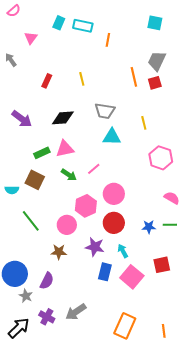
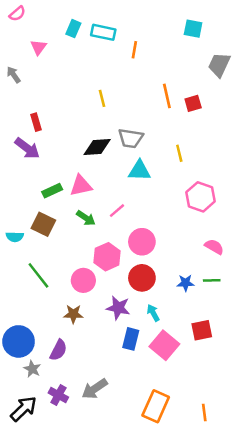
gray trapezoid: (157, 61) -> (219, 65), moved
red rectangle: (47, 81) -> (36, 122), moved, turned -40
black diamond: (63, 118) -> (97, 147), moved

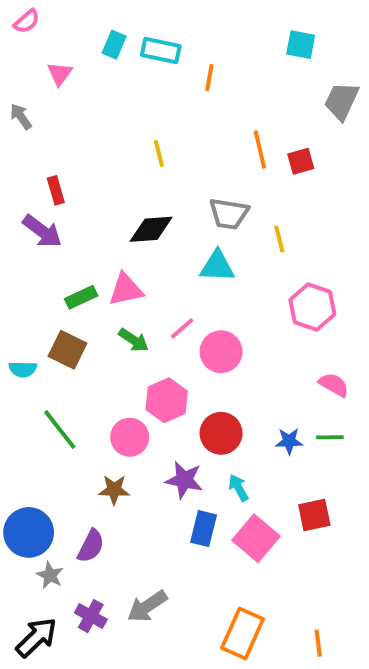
gray trapezoid: (131, 138) -> (229, 214), moved
pink circle: (142, 242) -> (221, 352), moved

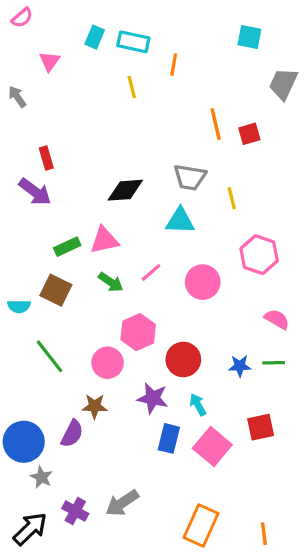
yellow line: (159, 153) -> (132, 87), moved
pink circle: (221, 352) -> (203, 282), moved
purple semicircle: (91, 546) -> (72, 434), moved

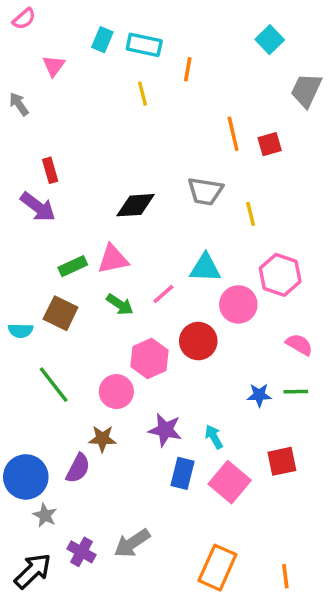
cyan square: (249, 37) -> (270, 40), turned 35
cyan triangle: (180, 221) -> (205, 268), moved
pink circle: (203, 282) -> (238, 304), moved
red circle: (183, 359) -> (198, 341), moved

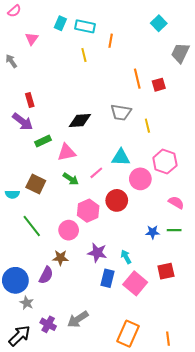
green rectangle: (73, 266) -> (43, 141), moved

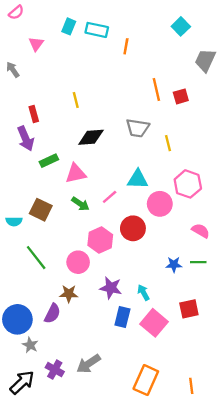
yellow line: (84, 55) -> (76, 100), moved
purple arrow: (23, 122) -> (26, 138), turned 30

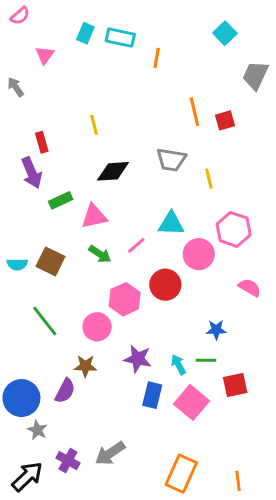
cyan semicircle: (14, 221) -> (17, 264), moved
green line: (198, 262) -> (206, 360), moved

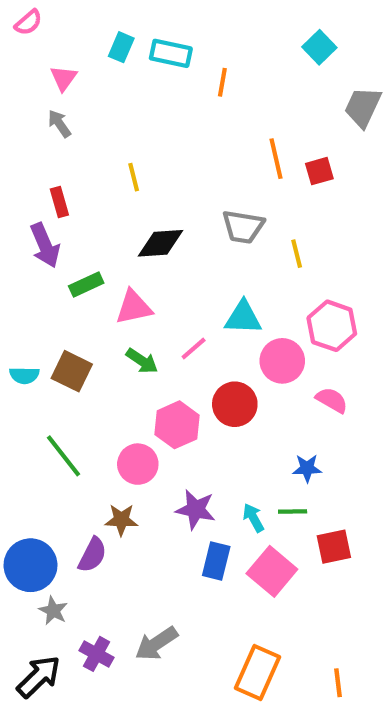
gray arrow: (16, 87) -> (59, 124), moved
pink semicircle: (250, 288) -> (332, 400), moved

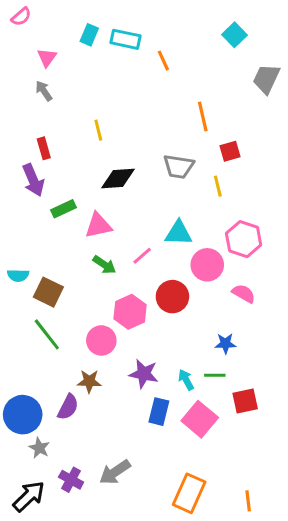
orange line: (222, 82) -> (163, 61), turned -35
red square: (319, 171) -> (230, 151), moved
brown square: (72, 371) -> (48, 292), moved

